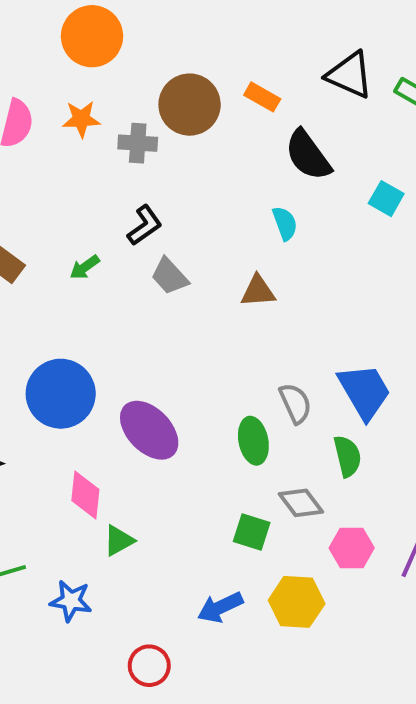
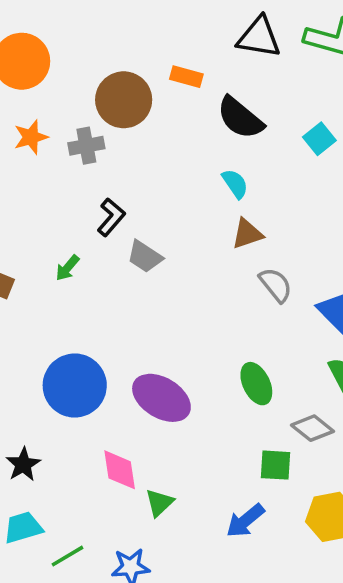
cyan square: (386, 199) -> (319, 139), turned 36
brown triangle: (258, 291) -> (247, 234), moved
gray semicircle: (295, 403) -> (276, 285), moved
blue arrow: (220, 607) -> (245, 521), moved

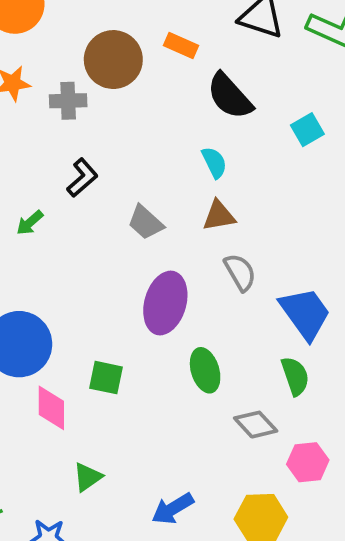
gray trapezoid: (145, 257) -> (146, 223), moved
purple ellipse: (161, 398) -> (165, 303), moved, turned 66
green square: (276, 465) -> (106, 378), moved
pink diamond: (120, 470) -> (51, 408), moved

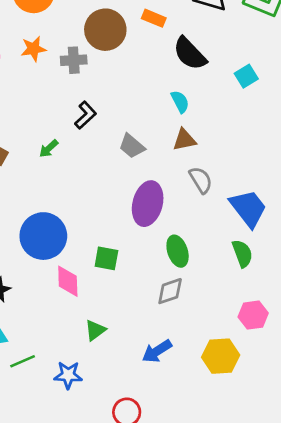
gray diamond: (256, 425) -> (170, 291), moved, turned -64

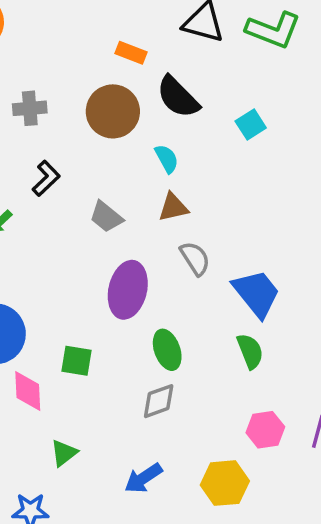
brown circle: (105, 30) -> (113, 111), moved

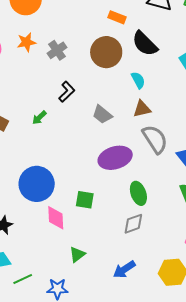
gray cross: (30, 108) -> (57, 50), turned -30
gray semicircle: (195, 258) -> (155, 139), size x1.4
purple ellipse: (128, 290) -> (115, 158), turned 60

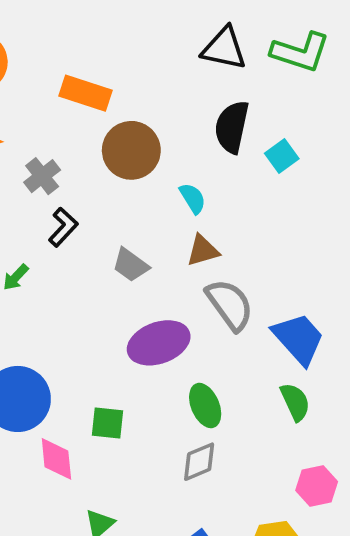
orange rectangle: (117, 17) -> (85, 93), moved, size x1.5
black semicircle: (145, 44) -> (232, 127), moved, turned 60
gray cross: (57, 50) -> (42, 176), moved

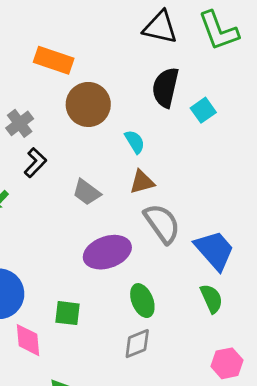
green L-shape: (300, 52) -> (219, 31), turned 51

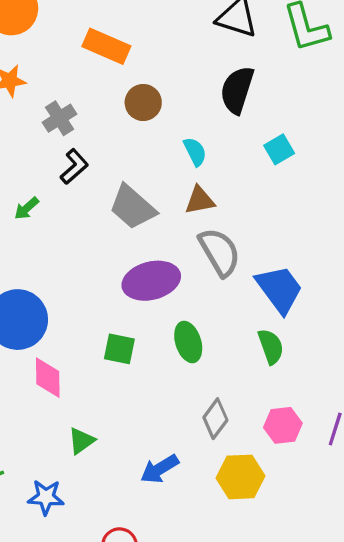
brown circle: (88, 104) -> (143, 103), size x0.7
cyan square: (203, 110) -> (279, 149), moved
gray trapezoid: (87, 192) -> (132, 207), size x1.4
green square: (67, 313) -> (119, 349), moved
gray diamond: (137, 344) -> (215, 419), moved, turned -36

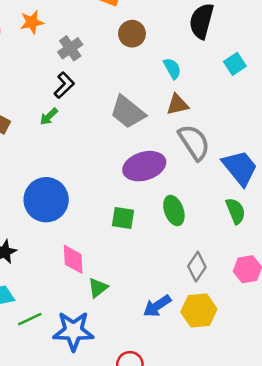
black L-shape: (74, 167) -> (64, 85), moved
pink diamond: (48, 378) -> (73, 259), moved
yellow hexagon: (241, 477) -> (199, 310), moved
blue star: (46, 497) -> (73, 331), size x1.5

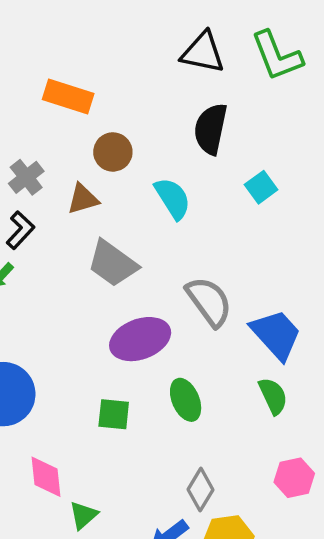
cyan semicircle: (172, 68) -> (173, 198), size x1.4
brown triangle: (177, 105) -> (83, 199), moved
gray diamond: (197, 267) -> (200, 490), moved

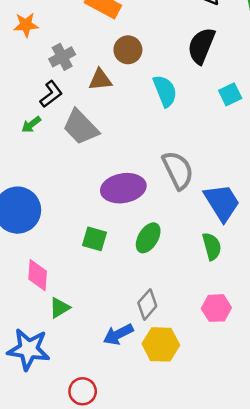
gray trapezoid: (113, 263) -> (81, 127), moved
green ellipse: (186, 400) -> (148, 238), turned 44

